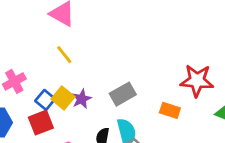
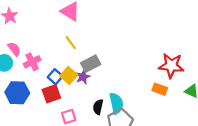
gray rectangle: (123, 94) -> (91, 64), moved
orange rectangle: (170, 110) -> (160, 89), moved

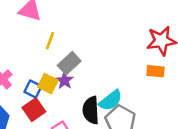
yellow line: (71, 43) -> (50, 41), moved, turned 72
cyan semicircle: (116, 103) -> (111, 100), turned 80
black semicircle: (98, 107) -> (91, 110), size x1.5

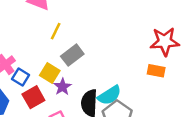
purple star: (64, 81) -> (62, 87), moved
blue square: (33, 89) -> (21, 77), moved

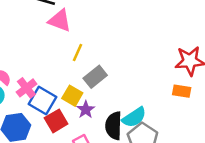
blue square: (21, 77) -> (42, 100), size x1.5

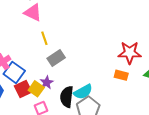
yellow line: (78, 53) -> (44, 38), turned -48
yellow square: (72, 96) -> (36, 89), moved

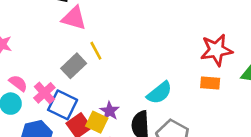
gray rectangle: (56, 58) -> (74, 66), moved
cyan semicircle: (83, 92) -> (159, 93), moved

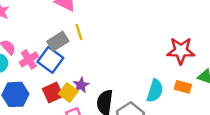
orange rectangle: (210, 83) -> (183, 87), moved
cyan semicircle: (159, 93) -> (155, 91), moved, turned -45
blue square: (63, 105) -> (50, 60), moved

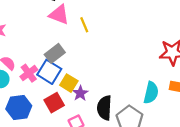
yellow line: (79, 32) -> (84, 25), moved
yellow square: (68, 93) -> (69, 83), moved

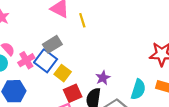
purple star: (80, 93) -> (103, 78), moved
red square: (54, 103) -> (73, 93), moved

